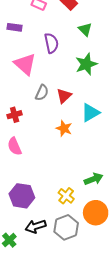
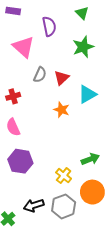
purple hexagon: (22, 196) -> (20, 161), moved

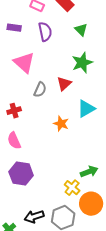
purple semicircle: (49, 26) -> (45, 32), moved
red triangle: (62, 78) -> (64, 84), moved
yellow cross: (64, 176) -> (72, 188), moved

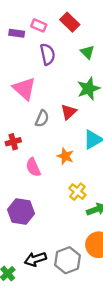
purple rectangle: (14, 28) -> (17, 33), moved
pink semicircle: (14, 141) -> (33, 167), moved
yellow cross: (72, 188) -> (77, 192), moved

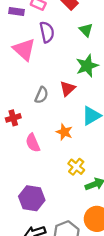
pink triangle: (24, 89) -> (24, 49), moved
purple hexagon: (21, 212) -> (32, 198), moved

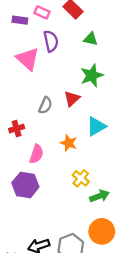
green triangle: (86, 30) -> (91, 39), turned -32
pink semicircle: (33, 143) -> (37, 154), turned -138
purple hexagon: (32, 198) -> (25, 185), moved

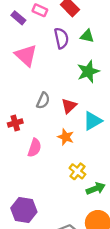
purple rectangle: (20, 20) -> (18, 18), turned 32
purple semicircle: (51, 41) -> (61, 38), moved
red triangle: (72, 99) -> (69, 106), moved
purple hexagon: (25, 185) -> (24, 210), moved

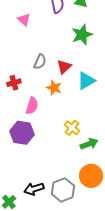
pink triangle: (26, 55) -> (24, 20), size x0.6
orange star: (66, 137) -> (54, 88), moved
purple hexagon: (24, 210) -> (22, 133), moved

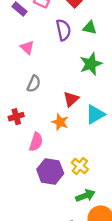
gray semicircle: (40, 62) -> (34, 84), moved
purple hexagon: (22, 133) -> (50, 171), moved
green arrow: (89, 144) -> (85, 196), moved

